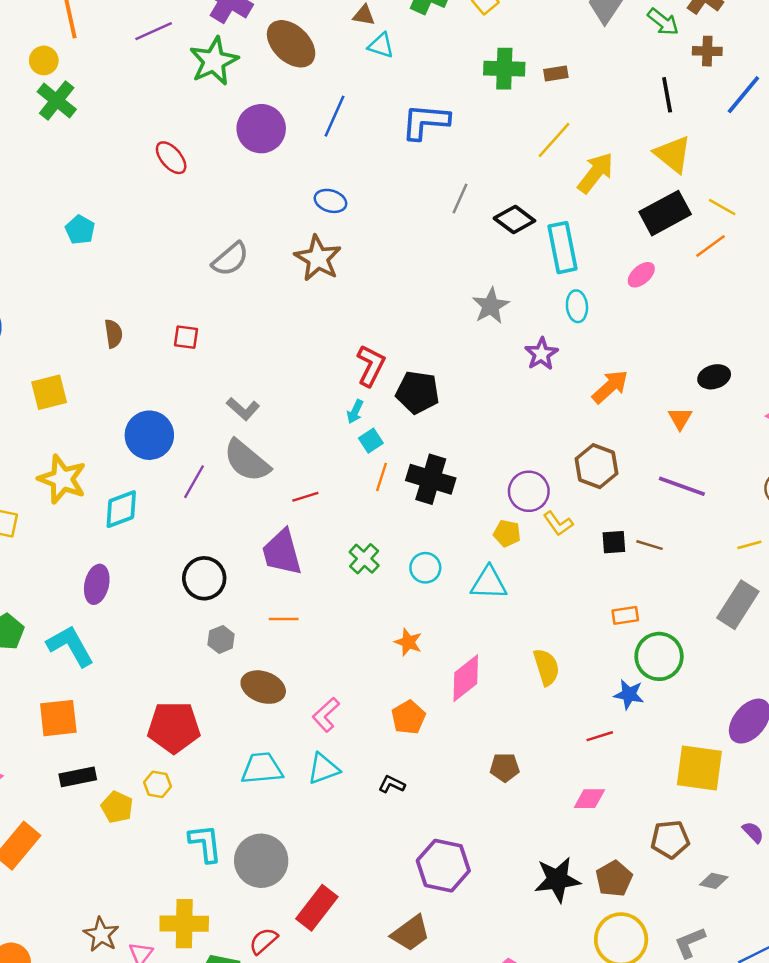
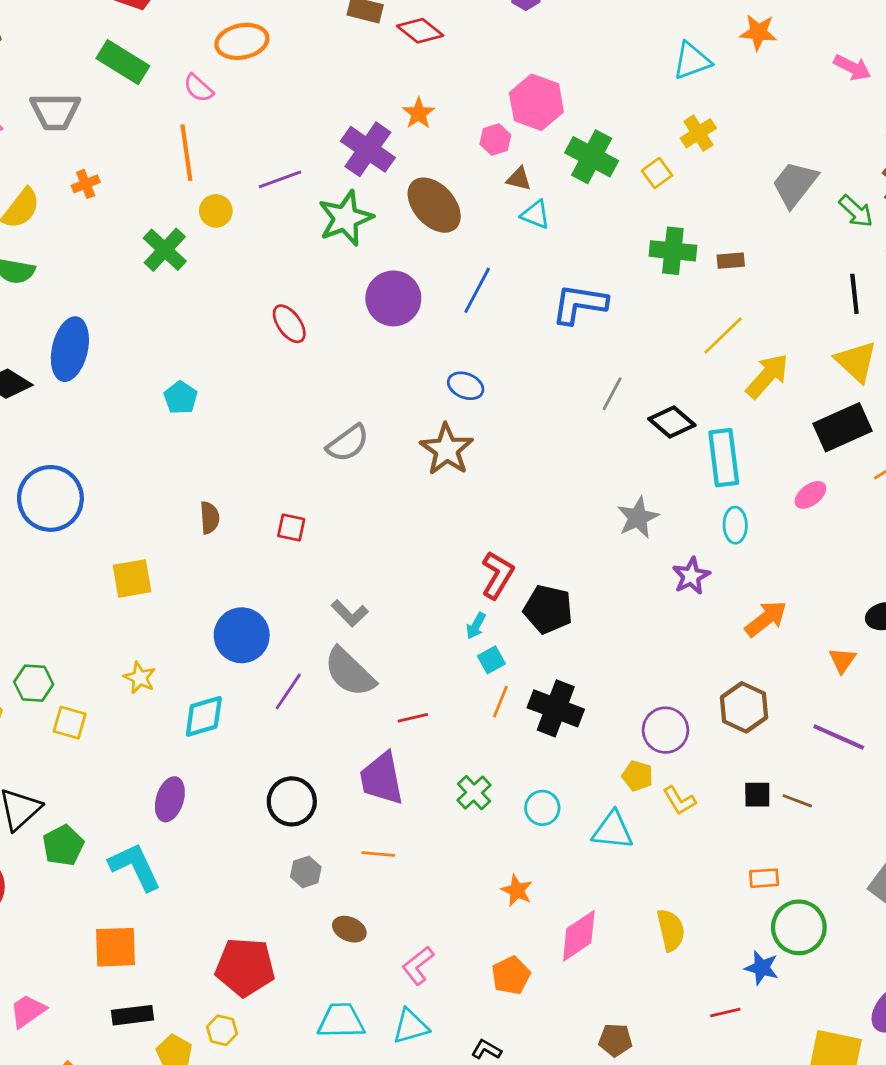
yellow circle: (44, 60) -> (216, 211), moved
yellow star: (62, 479) -> (140, 678), size x0.6
yellow L-shape: (558, 523) -> (679, 801), moved
brown ellipse: (263, 687) -> (349, 929), size x0.7

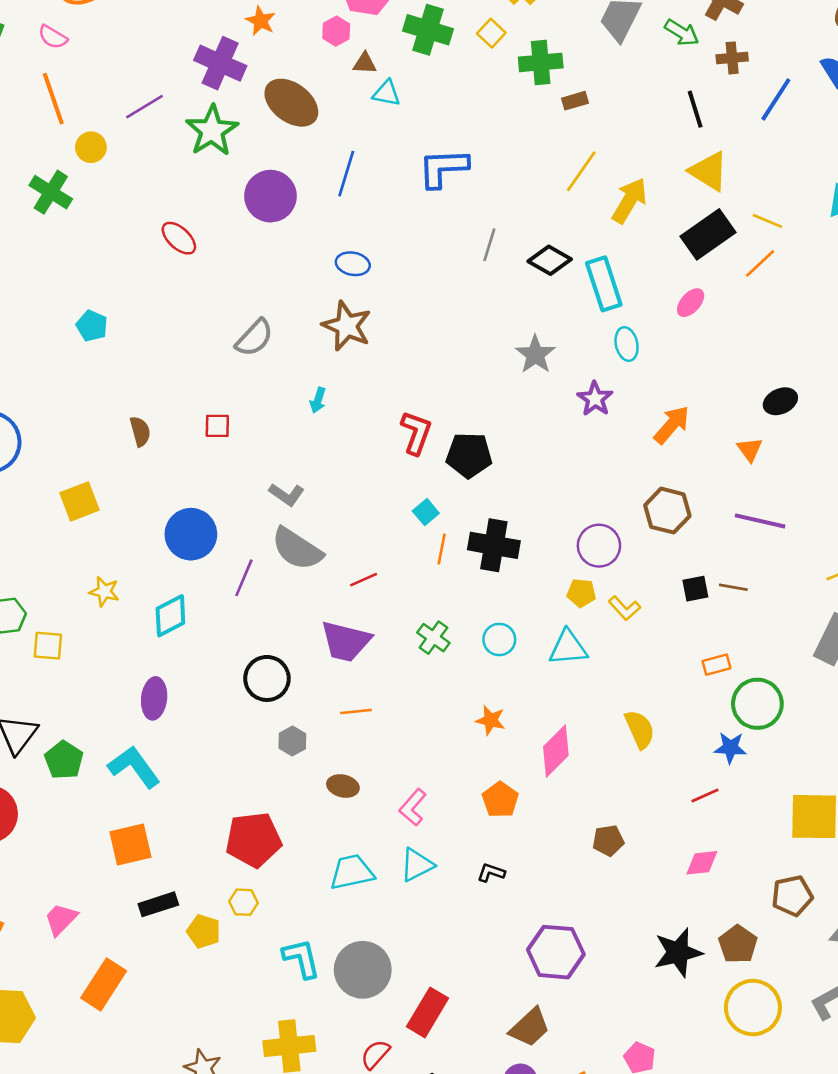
green cross: (673, 251) -> (541, 62), moved
cyan arrow: (476, 626) -> (318, 400), moved
purple trapezoid: (382, 779) -> (346, 641), turned -54

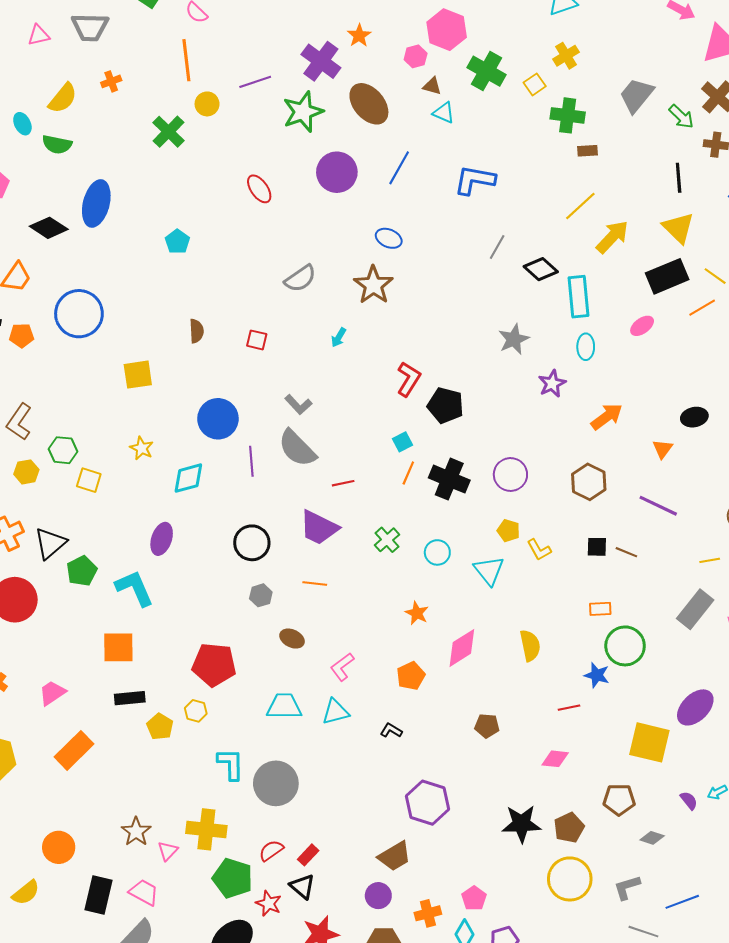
purple circle: (599, 546) -> (510, 474), moved
purple line: (244, 578) -> (251, 461), turned -40
cyan triangle: (568, 648) -> (489, 571), turned 44
red rectangle: (427, 1012) -> (308, 855), moved, size x0.6

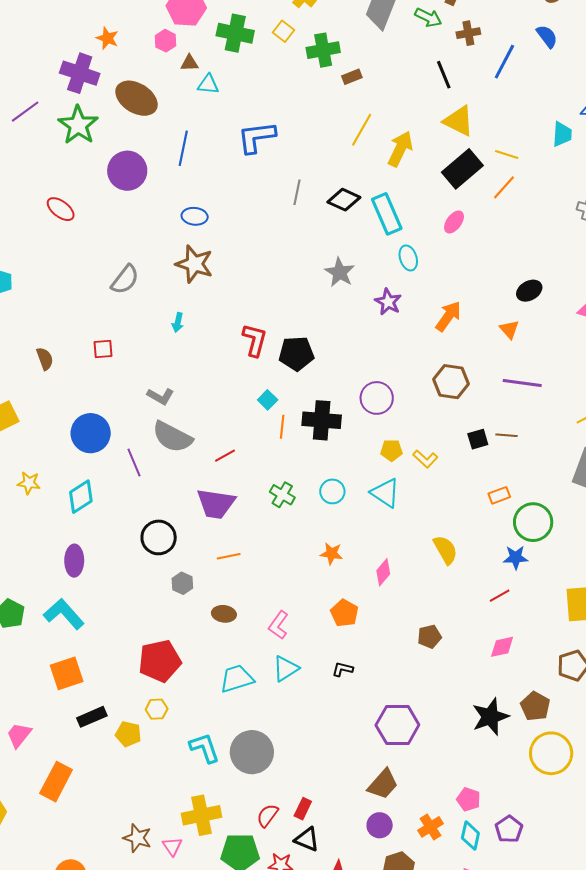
pink diamond: (462, 648) -> (383, 572), size x0.7

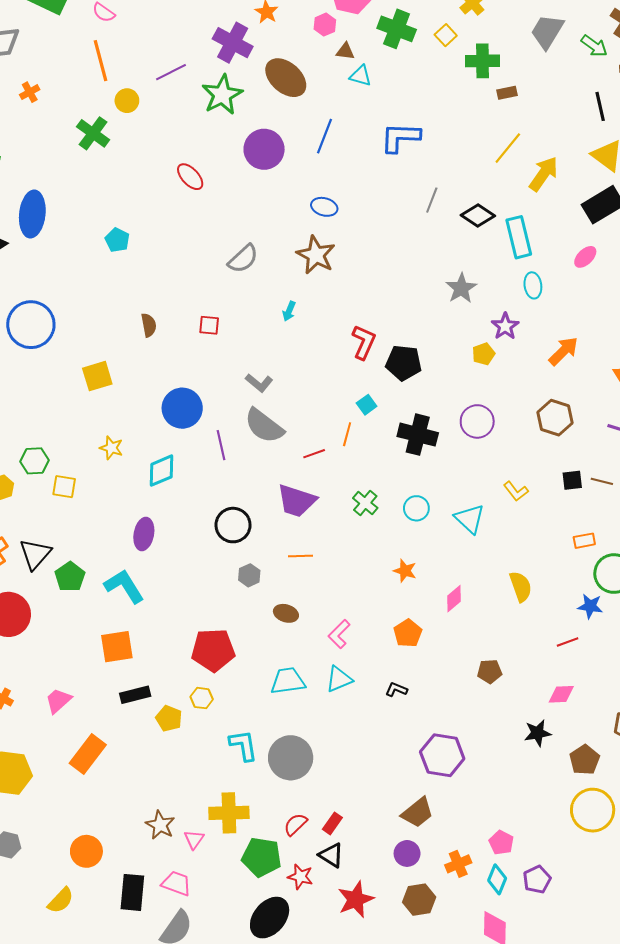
orange line: (282, 427) -> (347, 434), moved
yellow pentagon: (391, 450) -> (484, 354), moved, turned -30
black star: (490, 717) -> (538, 733), moved, size x0.7

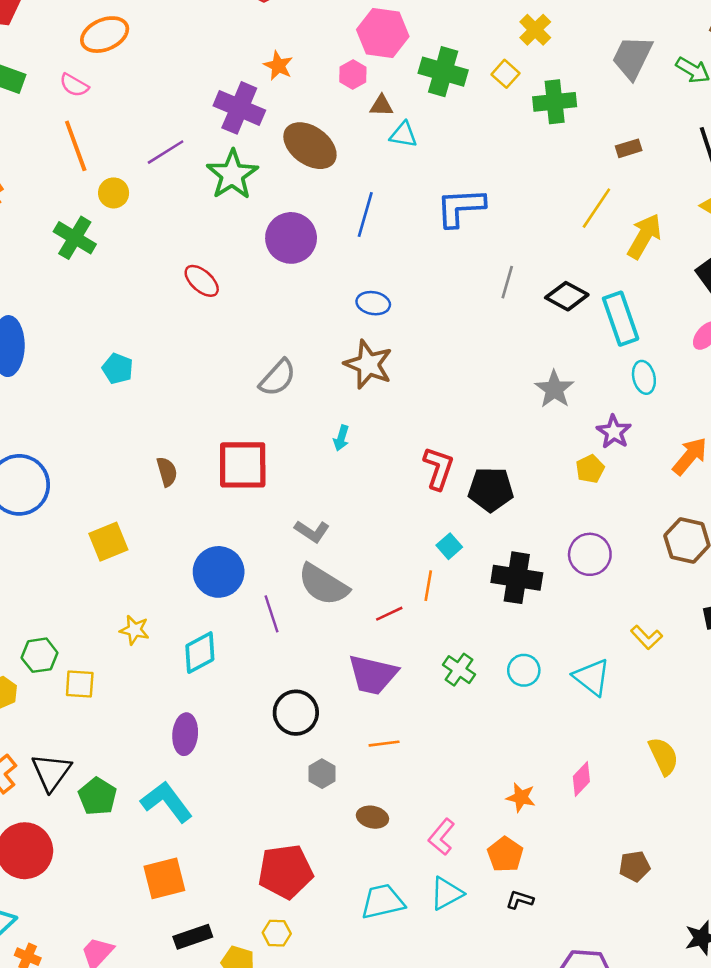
brown rectangle: (507, 93) -> (629, 148), moved
red square: (209, 325) -> (243, 465), size x2.0
orange star: (405, 571) -> (521, 797), moved
orange pentagon: (408, 633) -> (505, 854), moved

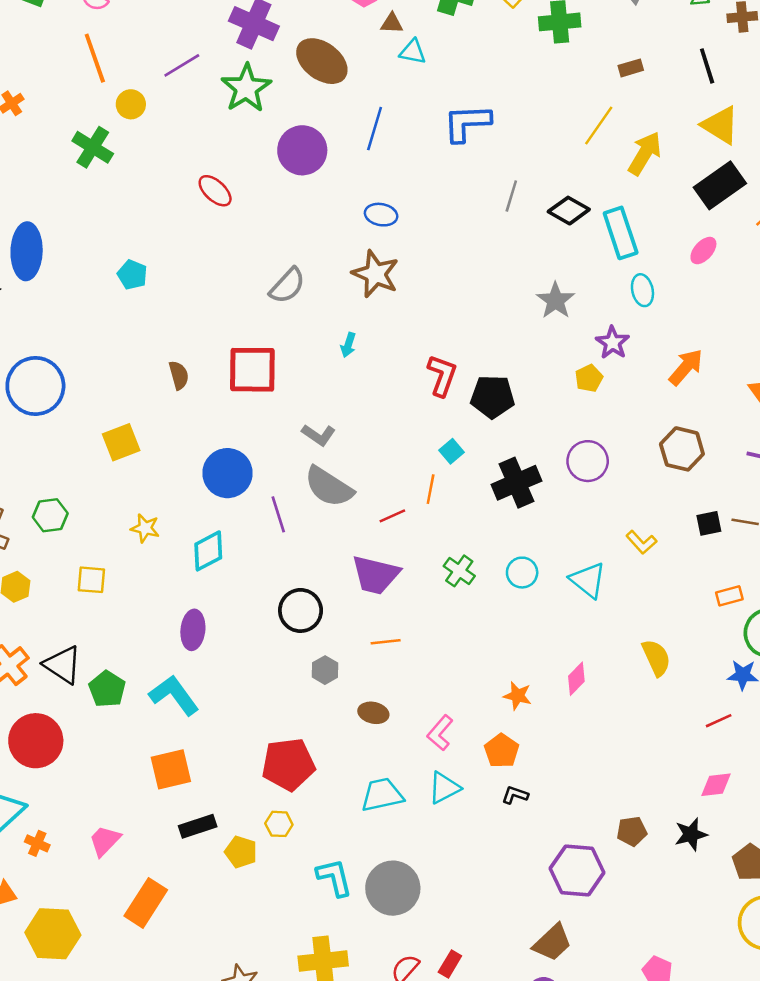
black cross: (517, 578) -> (517, 483), turned -33
green hexagon: (40, 655) -> (50, 515), moved
black triangle: (51, 772) -> (63, 665), turned -33
brown pentagon: (634, 866) -> (632, 831), moved

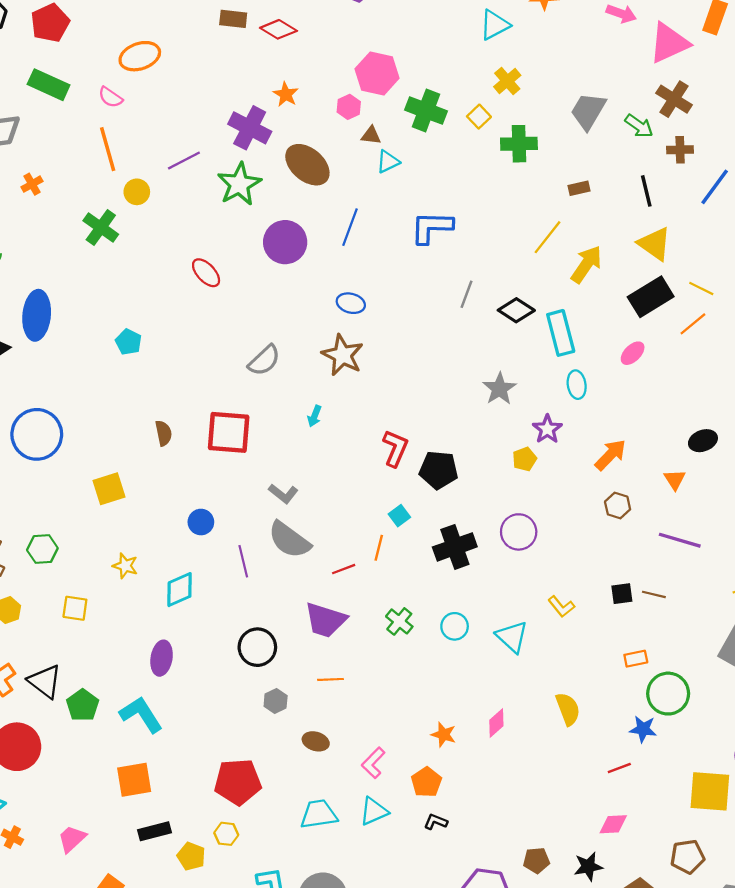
cyan triangle: (413, 52) -> (388, 162), turned -40
brown hexagon: (682, 449) -> (618, 506), moved, size x0.7
blue circle: (228, 473) -> (201, 522), size x0.6

